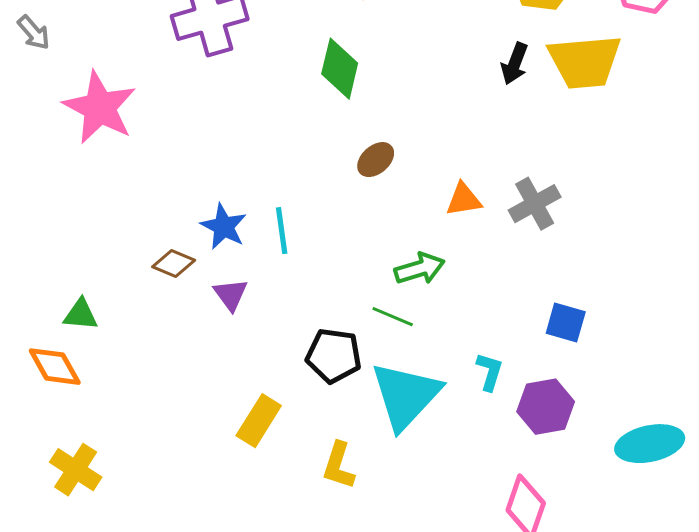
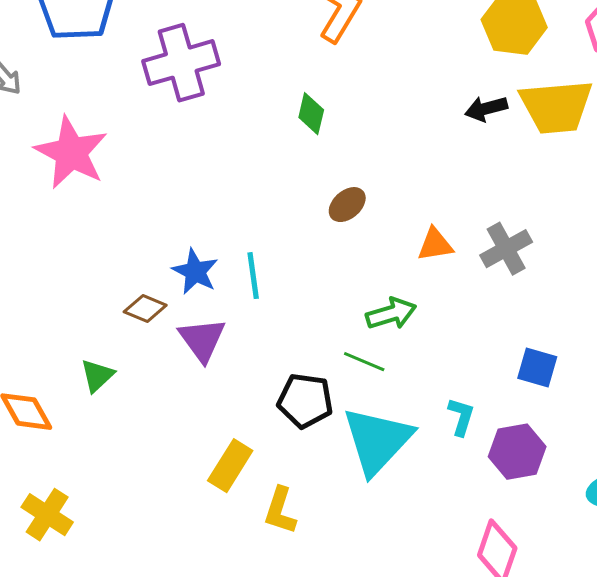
black arrow: (515, 64) -> (486, 109), turned 54
green diamond: (340, 69) -> (311, 114), size x0.7
purple triangle: (231, 295) -> (202, 340), size x1.4
green triangle: (81, 315) -> (97, 376), moved, turned -48
yellow L-shape: (339, 466) -> (280, 511), moved

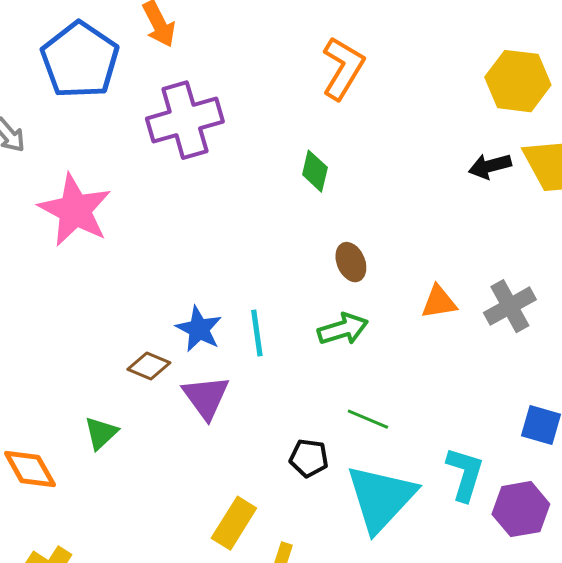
brown ellipse: (347, 205) -> (351, 262), turned -72
green arrow: (391, 314) -> (343, 329), moved
black pentagon: (305, 401) -> (309, 458), size x0.7
cyan L-shape: (461, 417) -> (465, 474), size x1.4

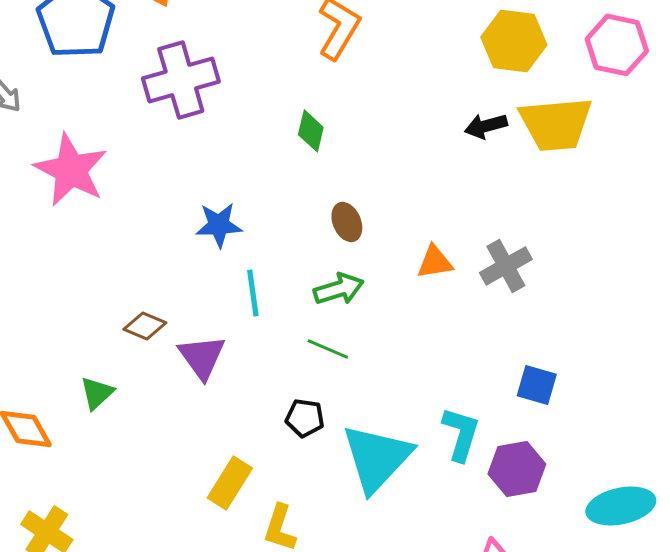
blue star: (199, 329) -> (219, 225), moved, turned -30
green line: (368, 419) -> (328, 349), moved

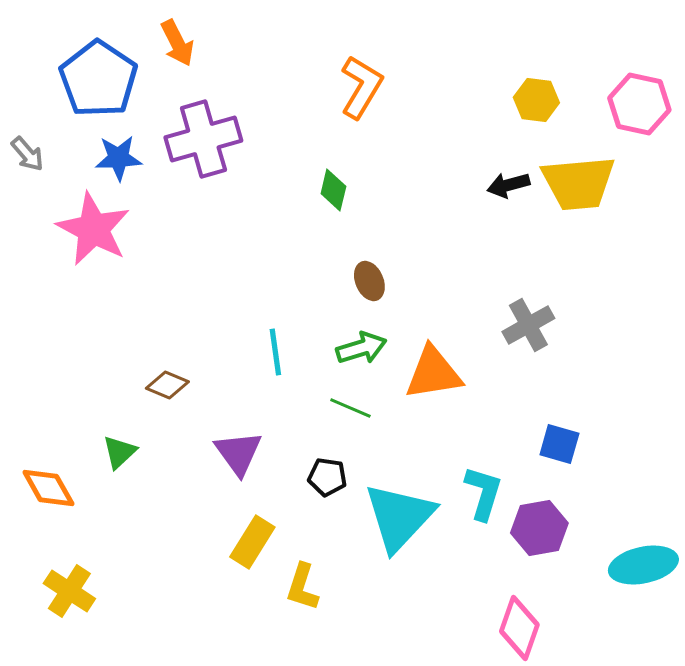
yellow hexagon: (514, 41) -> (536, 100), size x0.7
blue star: (219, 225) -> (118, 158), moved
orange triangle: (435, 262) -> (433, 373), moved, size x1.6
purple triangle: (202, 357) -> (238, 453), moved

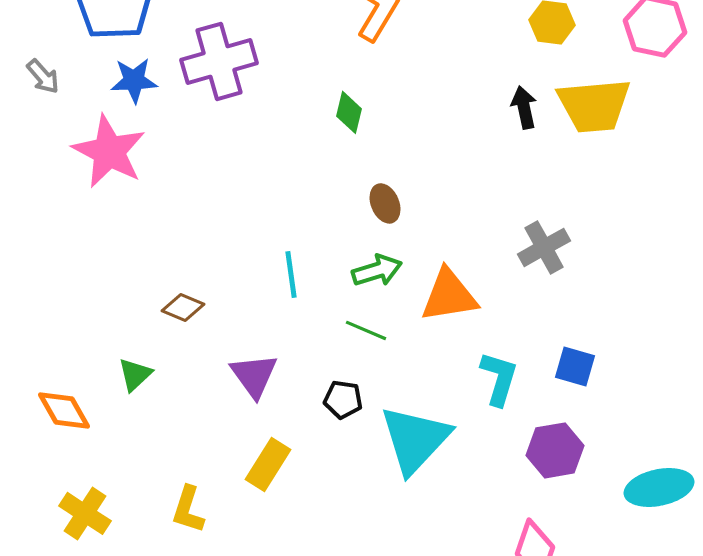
black arrow: (508, 185) -> (524, 107), turned 93
cyan L-shape: (483, 493) -> (499, 378), moved
yellow L-shape: (302, 587) -> (188, 509), moved

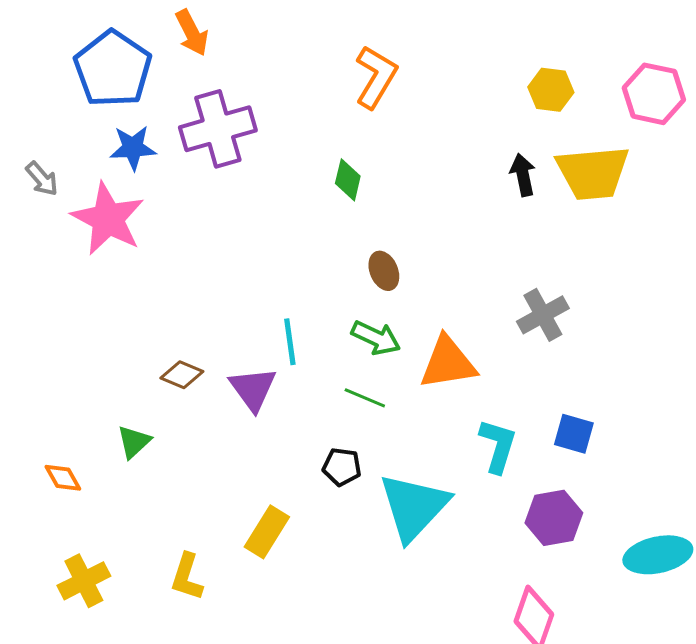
gray arrow: (43, 76) -> (42, 179), moved
green arrow: (377, 270) -> (376, 338), turned 42
purple triangle: (254, 375) -> (253, 389), moved
orange diamond: (64, 410) -> (63, 478), size x0.7
yellow cross: (85, 513) -> (84, 581), turned 30

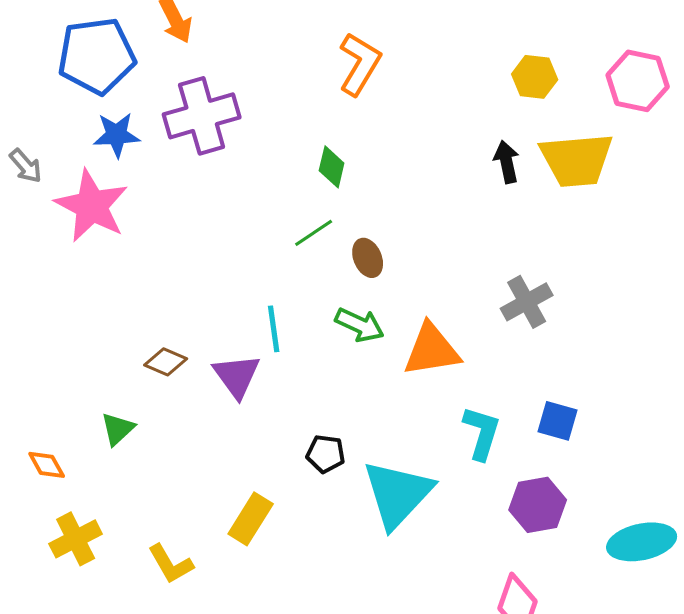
blue pentagon: (113, 69) -> (97, 56), turned 30
green line: (365, 398) -> (314, 233), moved, turned -57
yellow L-shape: (187, 577) -> (171, 564), turned -48
yellow cross: (84, 581) -> (76, 539), moved

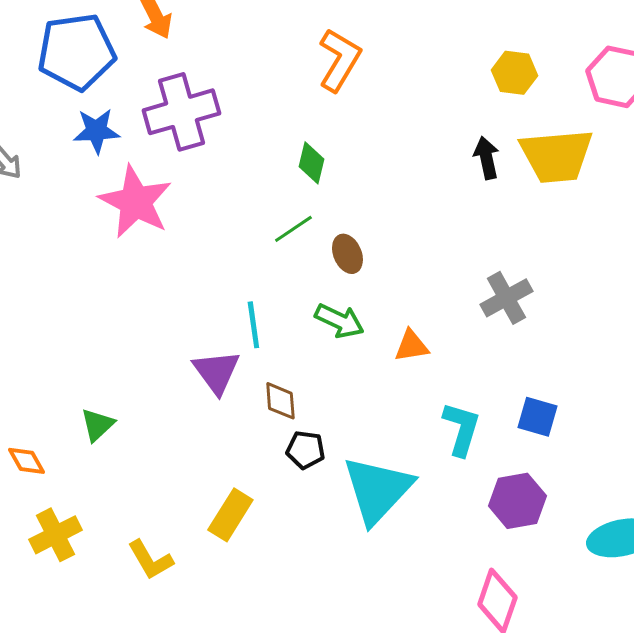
pink star: (92, 206) -> (135, 202), moved
orange triangle: (432, 350) -> (411, 346), size x0.6
brown diamond: (166, 362) -> (280, 401), moved, turned 63

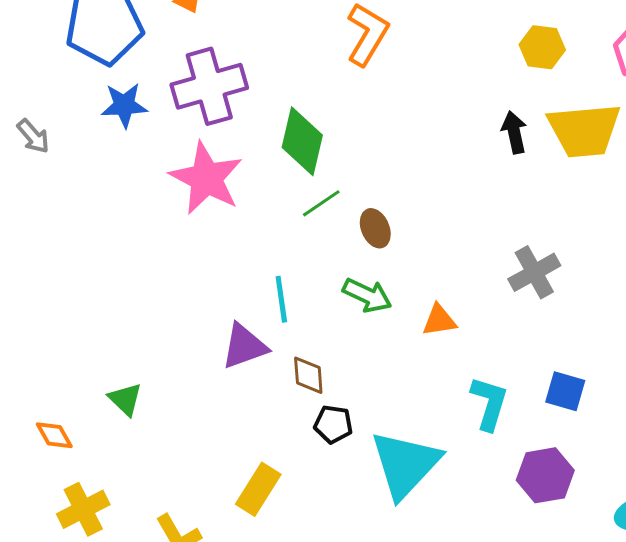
green diamond: (311, 163) -> (302, 141), moved, size x1.6
pink star: (135, 202) -> (206, 178), moved
purple triangle: (216, 372) -> (244, 346), turned 46
green triangle: (97, 425) -> (125, 399), turned -33

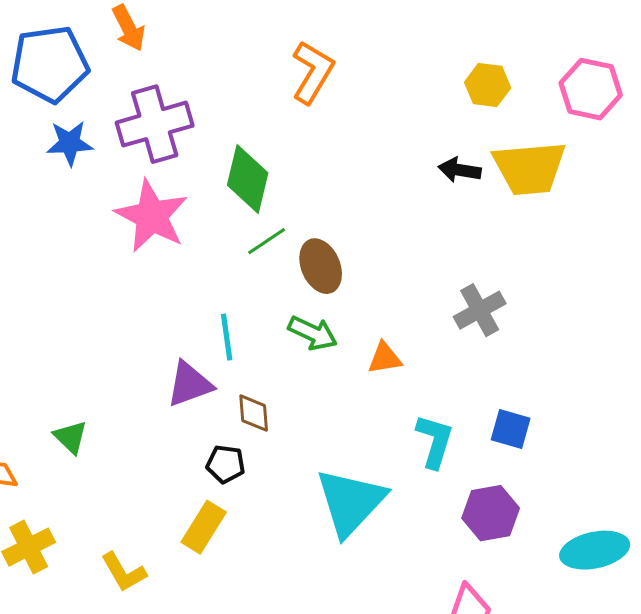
black arrow: (514, 132) -> (460, 170), turned -69
brown ellipse: (375, 228) -> (321, 266), size x1.4
black pentagon: (333, 424) -> (226, 464), moved

